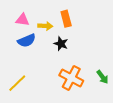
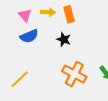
pink triangle: (22, 20) -> (25, 15), turned 40
yellow arrow: (45, 26) -> (48, 12), moved

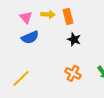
black star: (64, 39) -> (74, 39), moved
orange cross: (74, 74) -> (73, 73), size x0.7

